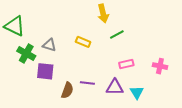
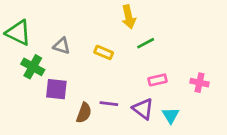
gray triangle: (49, 45) -> (62, 46), moved
purple triangle: (115, 87) -> (143, 109), turned 36

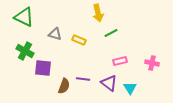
green triangle: (18, 33) -> (24, 17), moved
gray triangle: (62, 46) -> (55, 34), moved

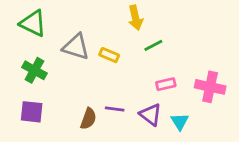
gray triangle: (55, 34) -> (76, 47), size x1.5
pink cross: (152, 63) -> (210, 87), size x1.5
purple square: (43, 68) -> (32, 112), moved

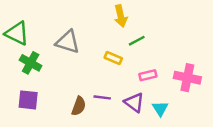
green triangle: (33, 23) -> (17, 33), moved
yellow rectangle: (109, 55) -> (113, 58), moved

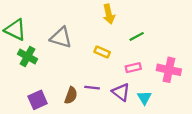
green line: (137, 41) -> (137, 36), moved
purple square: (28, 100) -> (38, 100), moved, turned -30

